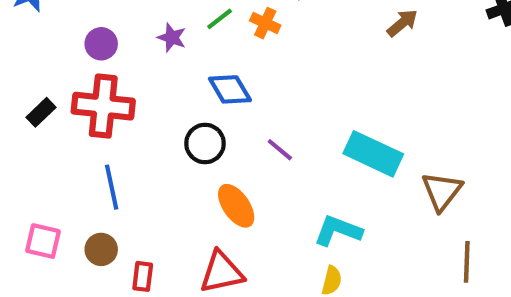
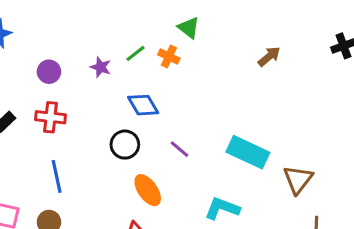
red cross: (103, 106) -> (50, 117), size x0.7

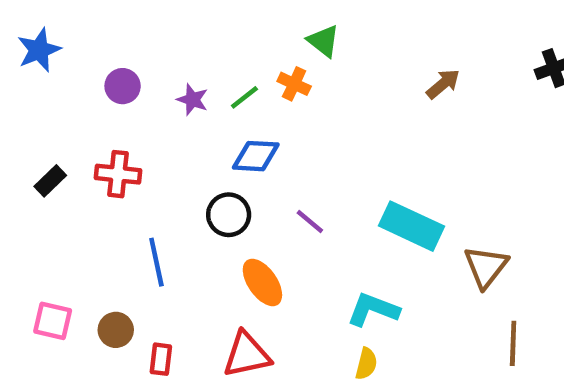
green line: (136, 53) -> (244, 97), moved
purple circle: (49, 72) -> (123, 86), moved
blue diamond: (143, 105) -> (256, 156), turned -56
blue line: (57, 176) -> (156, 262), moved

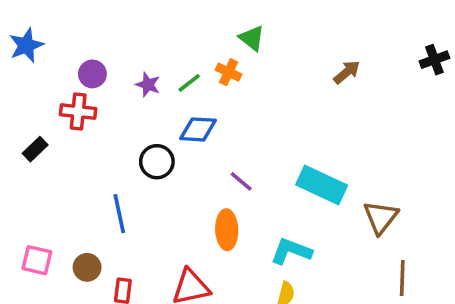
red cross: (118, 174) -> (78, 112), moved
black circle: (229, 215) -> (157, 162), moved
orange ellipse: (262, 282) -> (227, 230), moved, turned 33

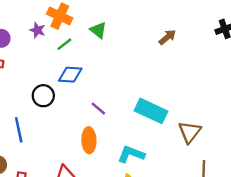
green triangle: (252, 38) -> (98, 30), moved
orange cross: (229, 72) -> (60, 16), moved, size x1.5
purple star: (148, 85) -> (37, 30), moved

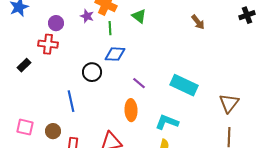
brown arrow: (167, 37) -> (198, 22), turned 91
green line: (64, 44) -> (110, 28), turned -56
brown triangle: (190, 132) -> (229, 103), moved

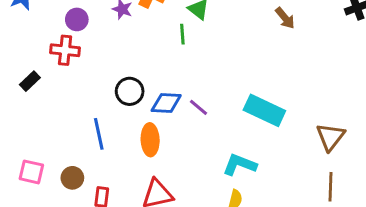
green line: (110, 28) -> (182, 34), moved
blue diamond: (115, 54) -> (166, 103), moved
orange ellipse: (131, 110) -> (150, 140), moved

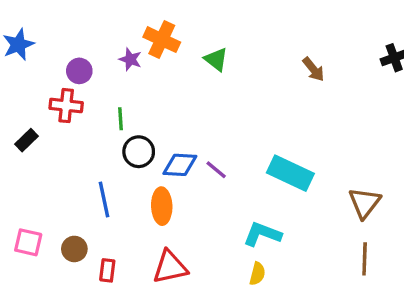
green line: (182, 34) -> (121, 119), moved

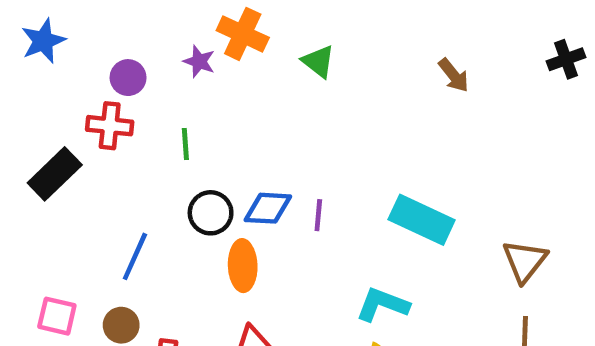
black rectangle: (27, 140) -> (55, 174), size x1.6
black circle: (139, 152) -> (211, 213), moved
purple line: (216, 170) -> (318, 215), turned 55
blue line: (104, 199) -> (135, 256), moved, turned 36

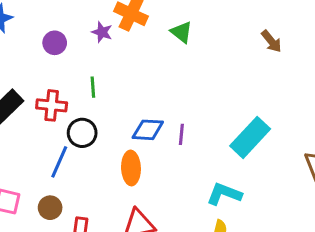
red cross: (110, 126) -> (52, 105), moved
black circle: (211, 213) -> (82, 133), moved
cyan rectangle: (422, 220) -> (250, 137), turned -72

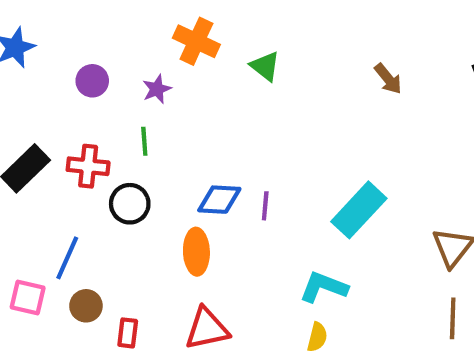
purple star: (102, 32) -> (157, 89), moved, turned 30
blue line: (59, 162) -> (67, 258), moved

